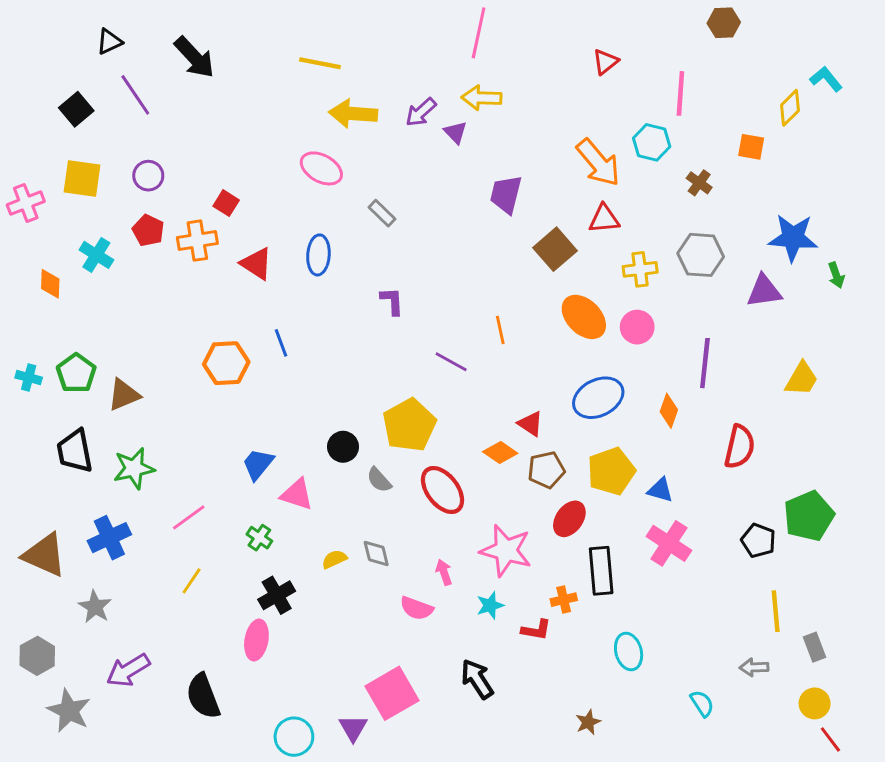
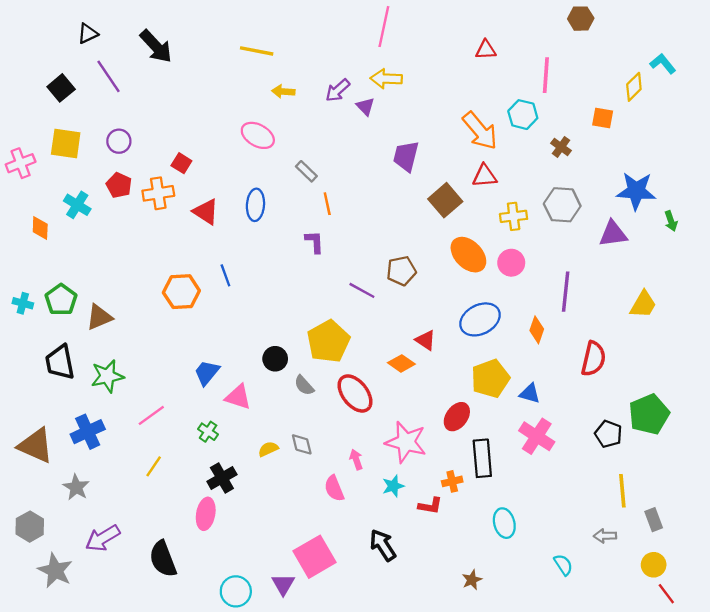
red triangle: (605, 62) -> (486, 50), turned 35
yellow arrow: (353, 114) -> (283, 91), size x0.6
orange line: (500, 330) -> (327, 204), moved
brown pentagon: (546, 470) -> (401, 271), moved
pink semicircle: (417, 608) -> (334, 488), turned 48

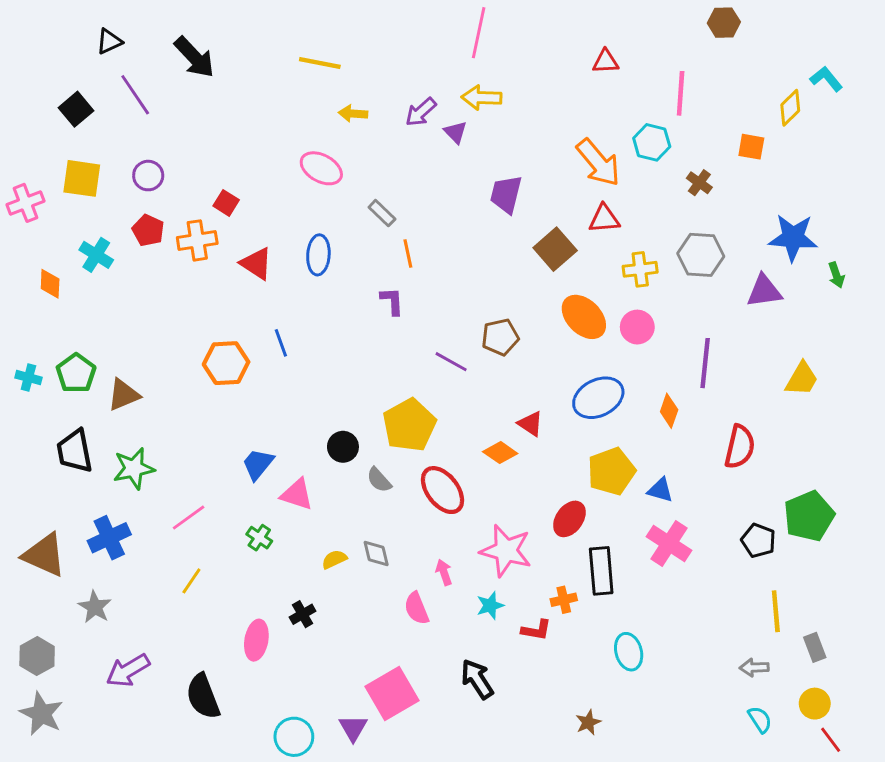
black cross: (222, 478) -> (303, 614), moved, size x0.7
cyan semicircle: (563, 565) -> (760, 719), moved
gray star: (55, 571) -> (41, 714), moved

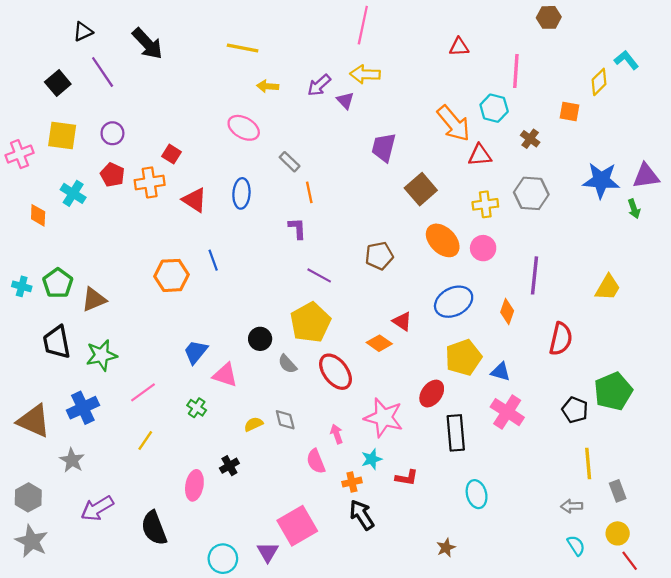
red triangle: (604, 219) -> (480, 155), moved
purple triangle: (764, 291) -> (646, 176), moved
purple line: (451, 362) -> (319, 275), moved
orange cross: (564, 600) -> (352, 482), moved

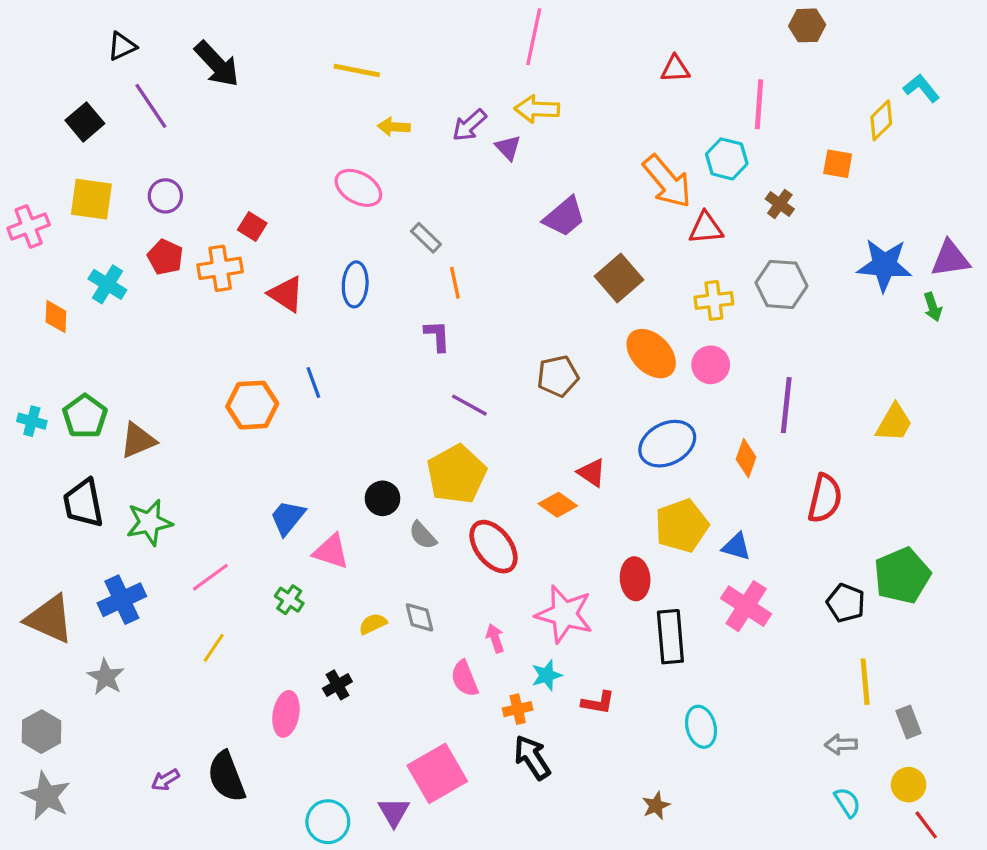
purple trapezoid: (384, 148) -> (564, 217), turned -144
red ellipse: (432, 394) -> (635, 579), turned -40
purple arrow: (97, 508) -> (165, 780), moved, size x0.6

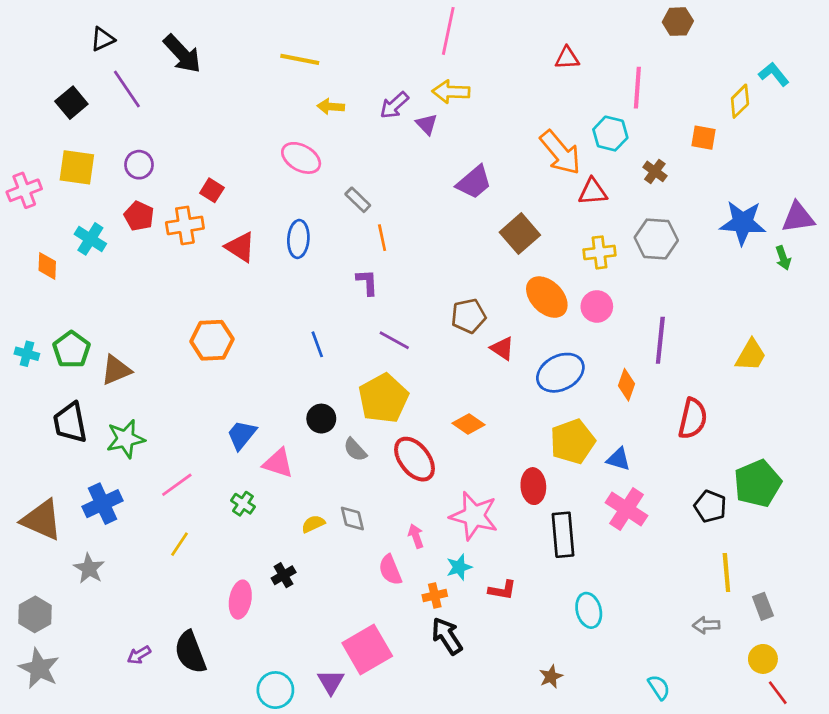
blue line: (313, 383) -> (317, 344), moved
red triangle: (592, 473) -> (502, 348), moved
cyan semicircle: (847, 802) -> (659, 687), moved

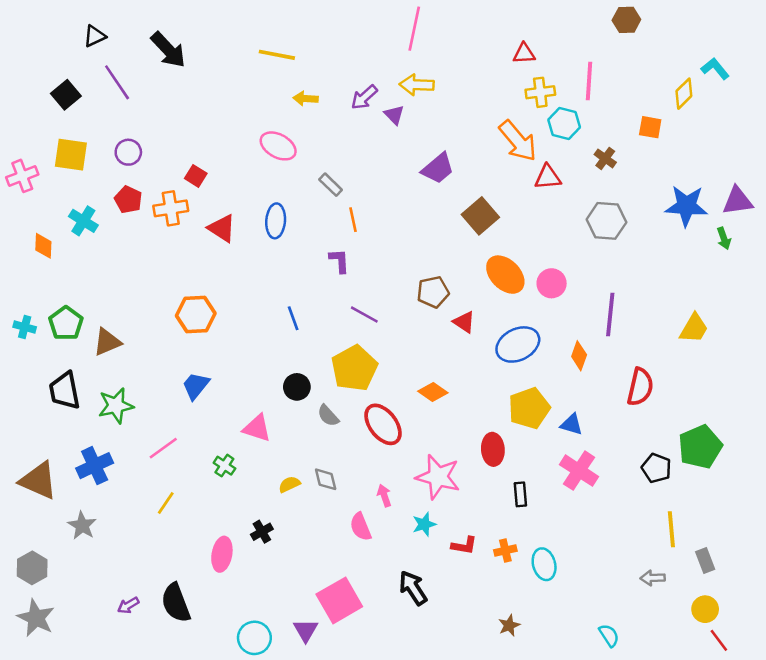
yellow cross: (600, 252) -> (540, 92), moved
blue trapezoid: (242, 435) -> (196, 386), moved
black rectangle: (563, 535) -> (520, 494), size x0.6
orange cross: (435, 595) -> (505, 550), moved

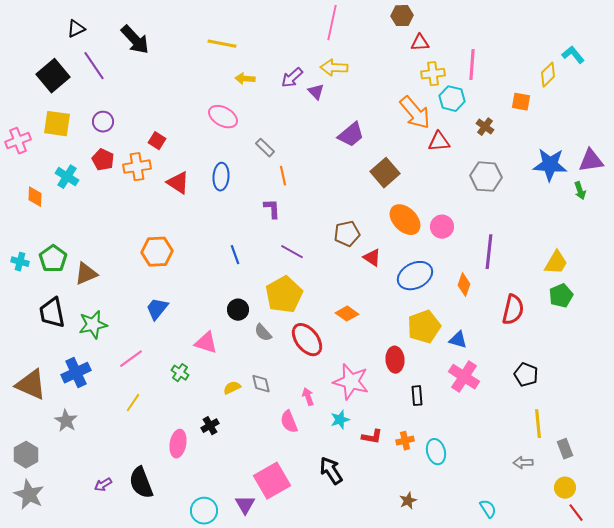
brown hexagon: (626, 20) -> (402, 16), moved
black square: (66, 95) -> (53, 76), size x1.4
green pentagon: (700, 447) -> (561, 296), moved, size x0.7

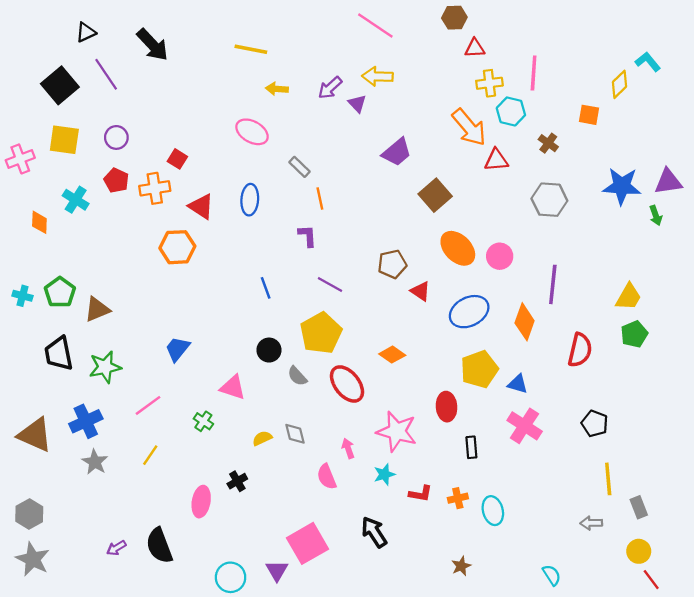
pink line: (332, 23) -> (375, 26), turned -68
orange hexagon: (157, 252) -> (177, 247), moved
orange diamond: (464, 285) -> (525, 322), size x1.4
gray star: (66, 421) -> (95, 462), moved

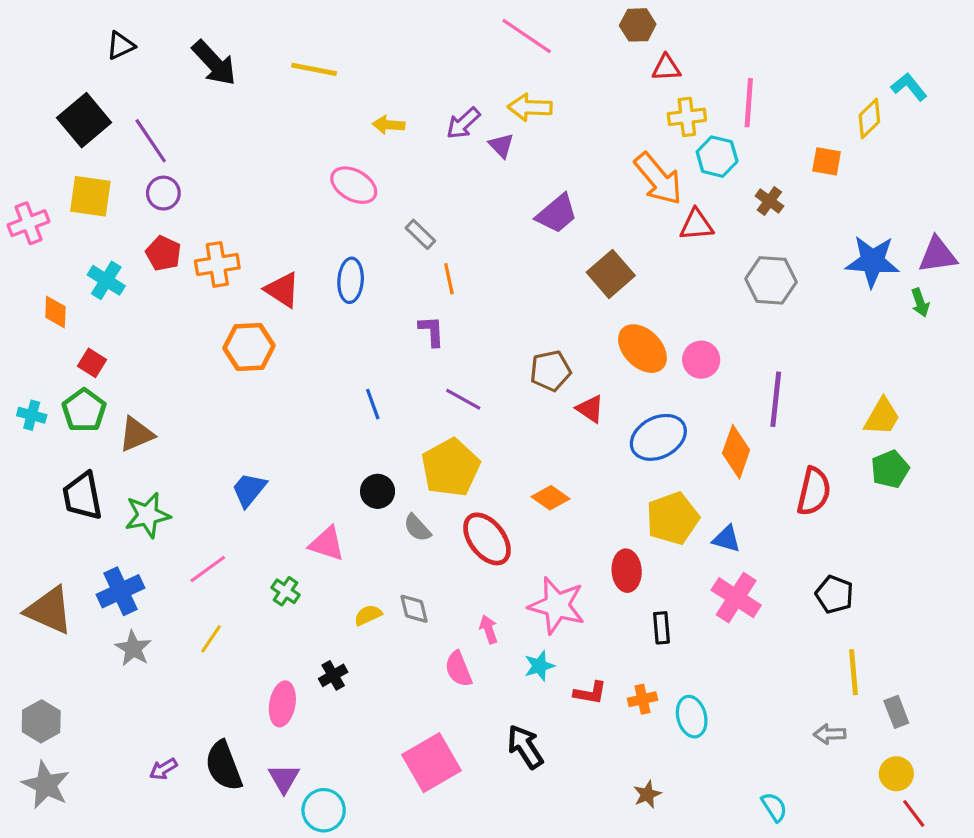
yellow line: (251, 49) -> (314, 69), moved
purple line: (106, 74) -> (151, 141), moved
red square: (177, 159) -> (92, 363), moved
purple triangle: (277, 571) -> (284, 778), moved

